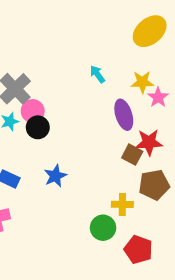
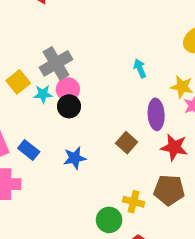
brown square: (132, 155) -> (127, 143), moved

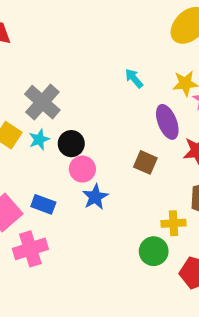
pink circle: (68, 89) -> (82, 169), moved

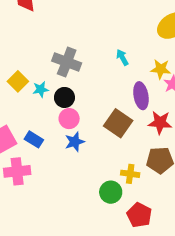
gray cross: (42, 102) -> (67, 62), moved, turned -32
brown square: (145, 162) -> (118, 123), size x1.5

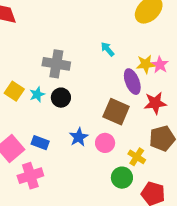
yellow star: (161, 69) -> (146, 64), moved
pink circle: (69, 119) -> (105, 143), moved
yellow cross: (130, 174) -> (137, 157), turned 36

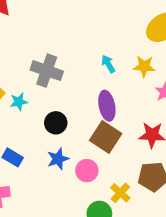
yellow star: (146, 64) -> (144, 66), moved
purple ellipse: (132, 82) -> (107, 106), moved
black circle: (61, 98) -> (56, 123), moved

